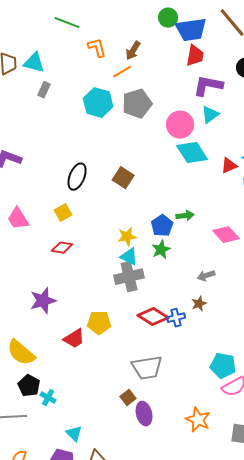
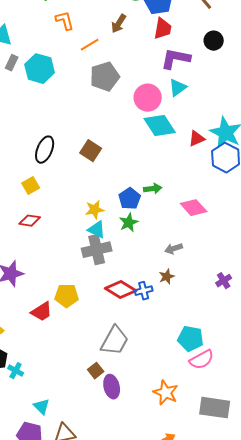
brown arrow: (133, 51) -> (119, 24), moved
cyan hexagon: (98, 103) -> (40, 69), moved
gray trapezoid: (147, 368) -> (115, 341), turned -52

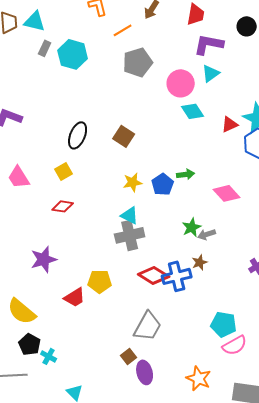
cyan diamond: (160, 126) -> (193, 111), size x0.7
yellow star: (95, 210) -> (133, 182), moved
green star: (129, 223) -> (192, 227), moved
blue cross: (144, 291) -> (177, 276), size x1.6

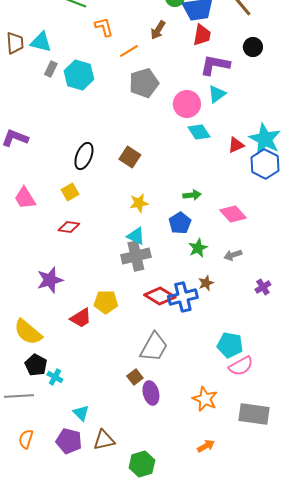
blue pentagon: (163, 184) -> (180, 223), moved
gray arrow: (207, 234) -> (233, 255), moved

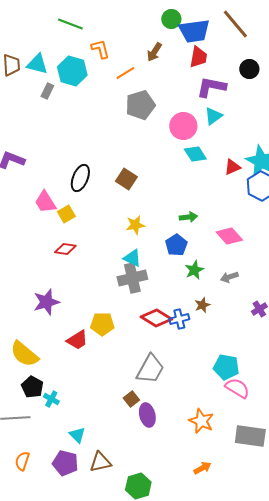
cyan hexagon: (79, 75) -> (72, 71), moved
pink trapezoid: (25, 198) -> (45, 202), moved
blue cross: (183, 297) -> (179, 319), size x0.7
pink semicircle: (241, 366) -> (237, 388), turned -120

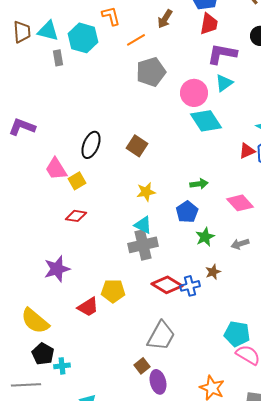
gray rectangle: (47, 91) -> (58, 58), turned -35
cyan diamond: (195, 154) -> (206, 121), size x1.4
red triangle: (232, 167) -> (247, 151), moved
cyan cross: (51, 399) -> (62, 366), turned -35

